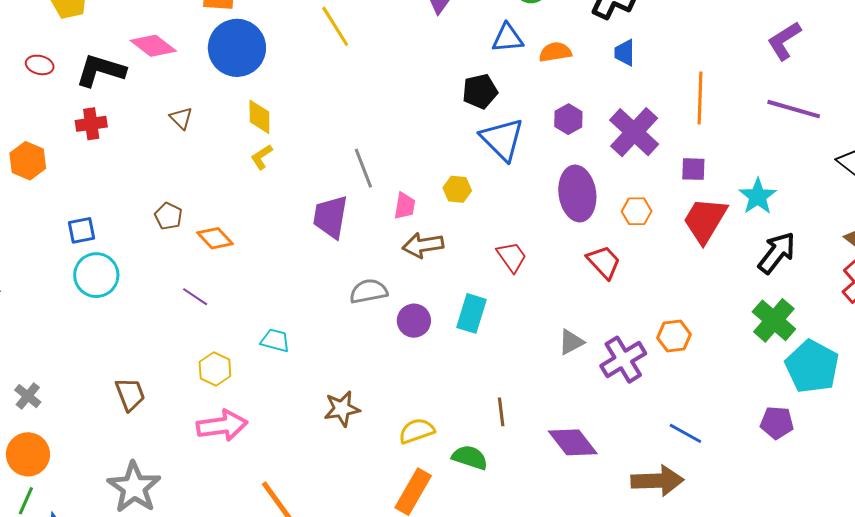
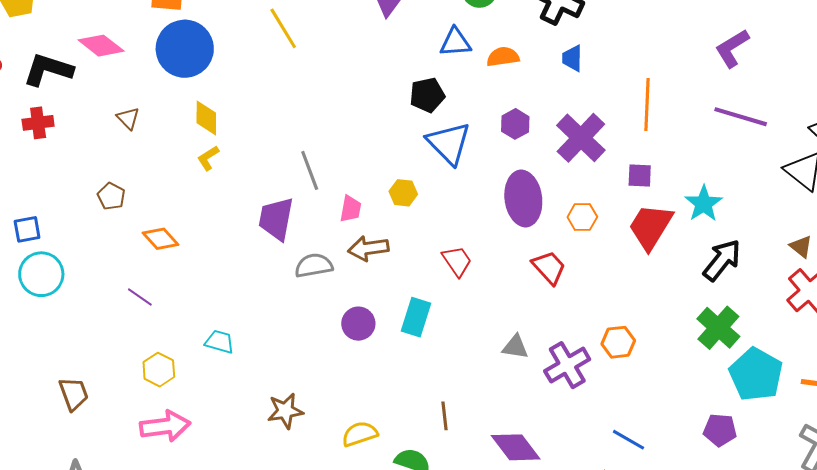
brown pentagon: (168, 216) -> (111, 196), moved
gray semicircle: (369, 291) -> (314, 266), moved
gray triangle: (571, 342) -> (515, 347), turned 36

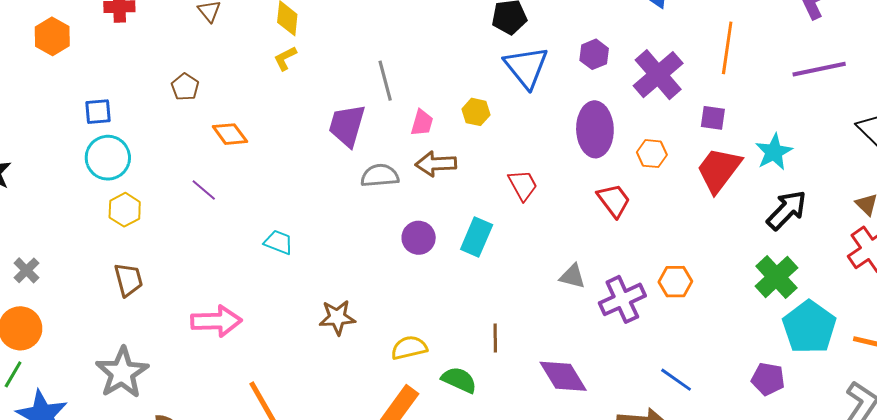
purple line: (741, 117) -> (819, 69), turned -34
yellow hexagon: (159, 370) -> (125, 210), moved

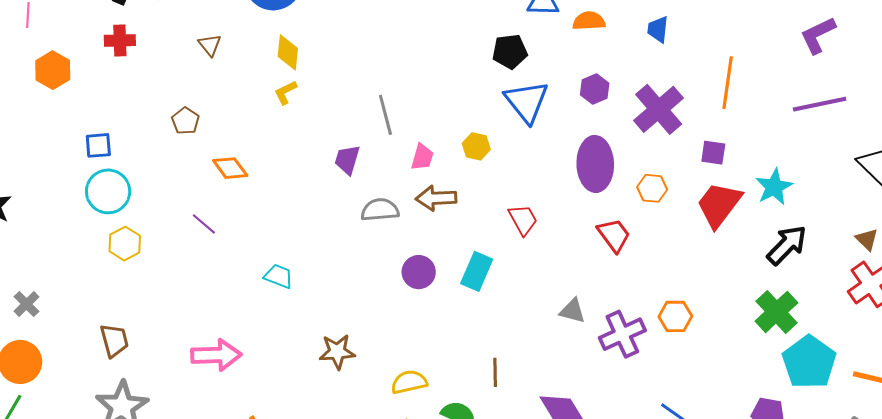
purple trapezoid: (347, 125) -> (347, 160), size x0.7
brown trapezoid: (128, 280) -> (114, 340), moved

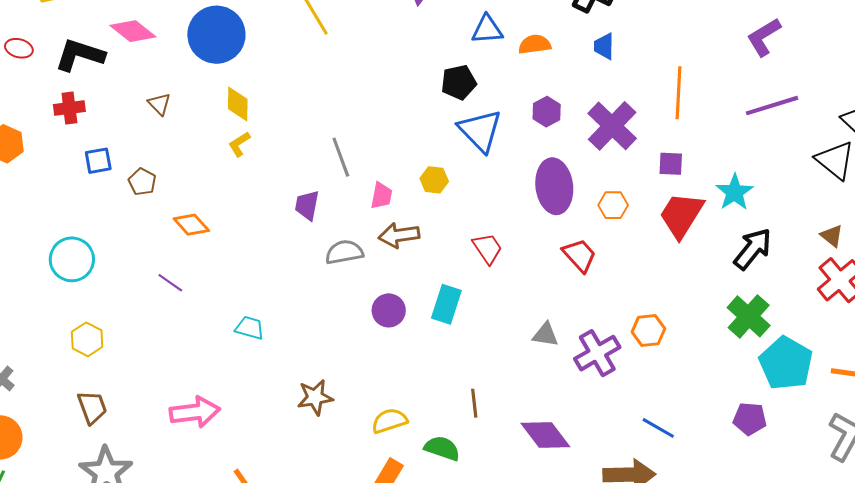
blue square: (98, 145) -> (98, 161), moved
yellow hexagon: (125, 244) -> (87, 339), moved

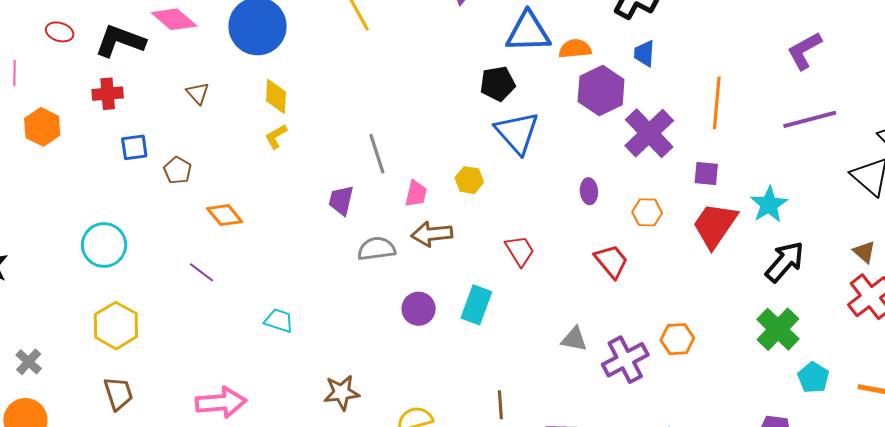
blue triangle: (487, 30) -> (528, 32), size x1.4
purple hexagon: (547, 112) -> (601, 91), moved, size x1.6
purple ellipse: (554, 186) -> (589, 191), size x0.5
yellow hexagon: (87, 339) -> (116, 326), size x1.4
cyan pentagon: (786, 363) -> (813, 378), size x0.6

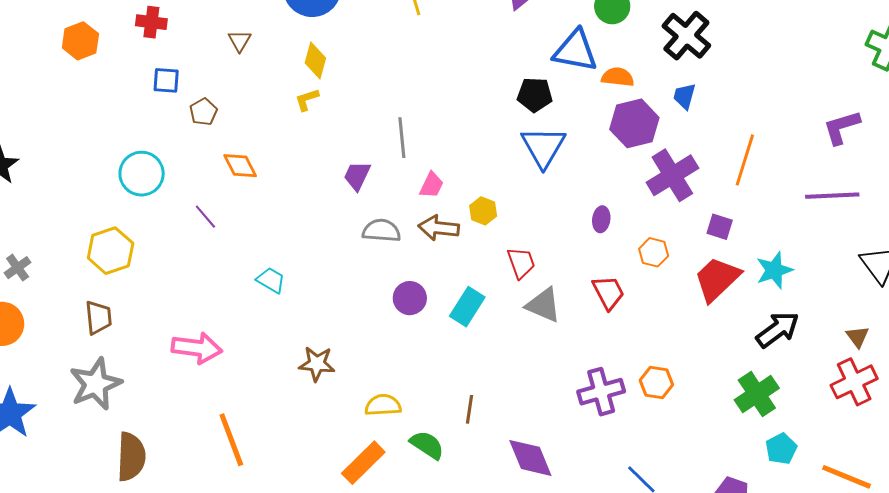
yellow hexagon: (469, 180) -> (483, 211), moved
cyan circle: (104, 245) -> (142, 174), moved
gray triangle: (574, 339) -> (543, 305), moved, size x1.4

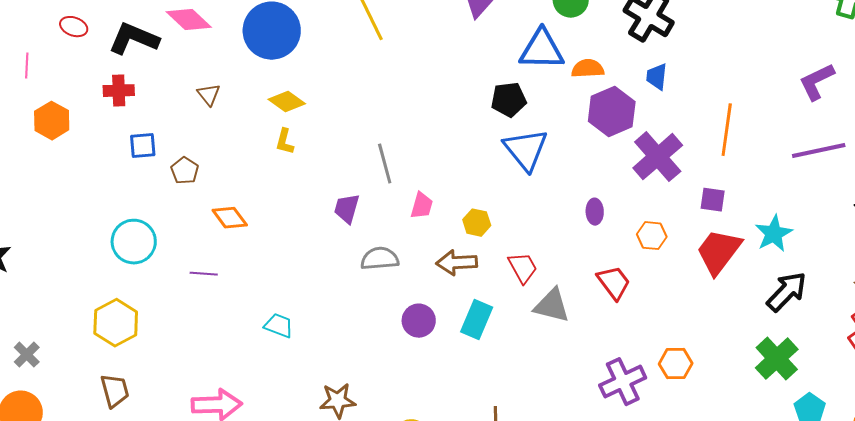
yellow diamond: (315, 60) -> (287, 102), turned -60
yellow L-shape: (307, 100) -> (285, 142), turned -48
purple line: (205, 217) -> (204, 274), turned -36
brown arrow: (439, 228) -> (457, 263), moved

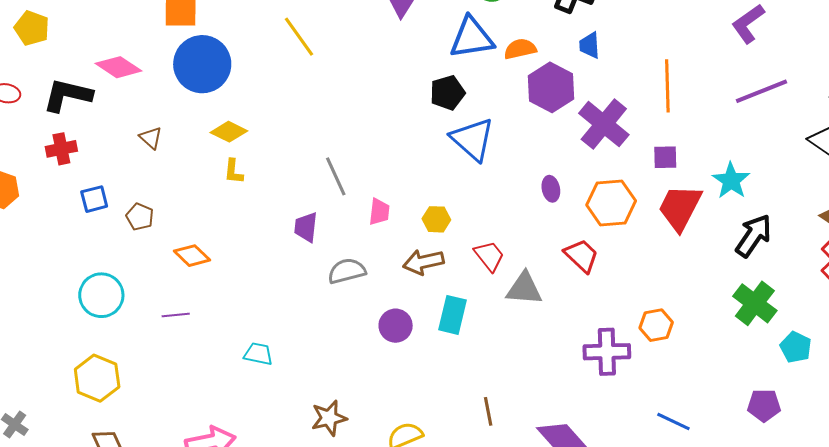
orange hexagon: (652, 236) -> (611, 203), size x1.6
purple cross: (623, 382) -> (607, 352), turned 33

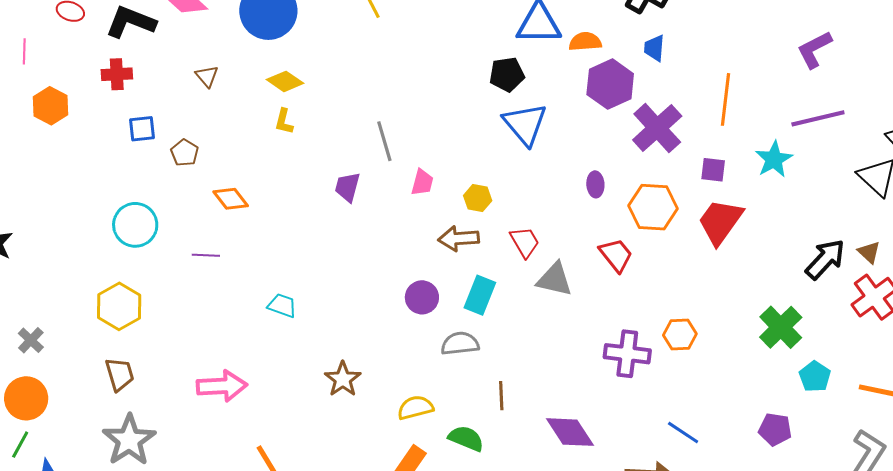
cyan star: (731, 181) -> (774, 159), moved
black arrow: (754, 236) -> (825, 259), moved
gray semicircle: (347, 271) -> (460, 344), moved
brown star: (329, 418) -> (343, 379), turned -30

